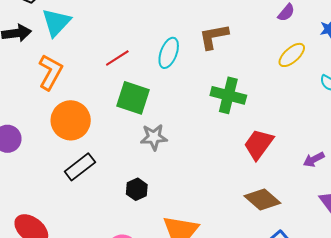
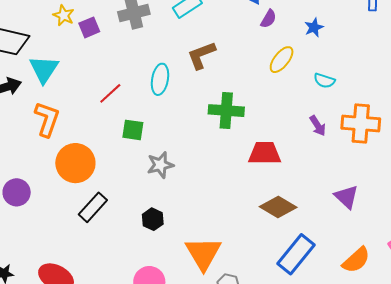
green square: (133, 98) -> (133, 130), size x0.7
red trapezoid: (259, 144) -> (265, 153), turned 64
purple arrow: (314, 159) -> (318, 126), moved, turned -85

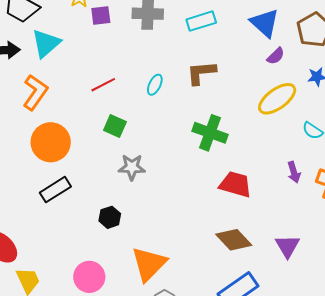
yellow ellipse: (282, 60) -> (277, 99), size x1.4
cyan ellipse: (160, 79) -> (155, 85), size x0.7
purple triangle: (346, 197) -> (287, 246), moved

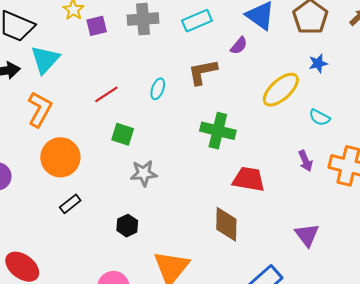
purple semicircle: (276, 56) -> (239, 46), moved
black rectangle: (55, 190) -> (70, 204), size x0.7
brown diamond: (234, 240) -> (226, 224), moved, turned 51

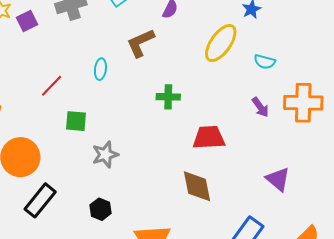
green cross: (218, 131) -> (168, 97), size x0.7
black rectangle: (70, 204) -> (40, 200), size x1.6

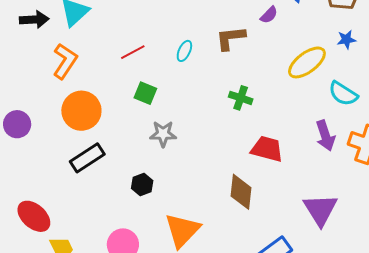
cyan semicircle: (265, 62) -> (343, 94), size x1.4
purple arrow: (260, 107) -> (325, 136), size x1.4
purple triangle: (278, 179) -> (320, 210), size x1.4

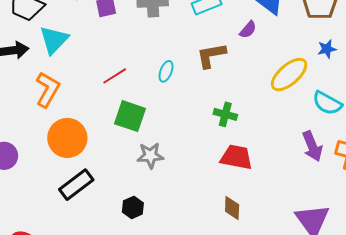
green square: (145, 93) -> (130, 116), size x1.4
red trapezoid: (267, 149) -> (236, 157), moved
brown diamond: (241, 192) -> (232, 208), size x0.7

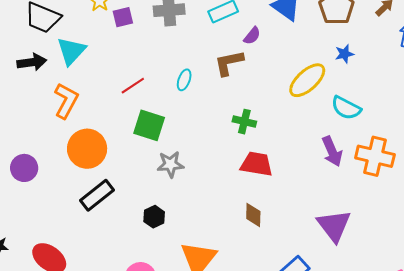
purple semicircle: (248, 30) -> (252, 36), moved

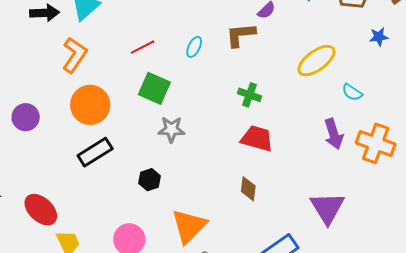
blue star: (344, 54) -> (379, 37), moved
cyan semicircle: (346, 108) -> (352, 92), size x0.7

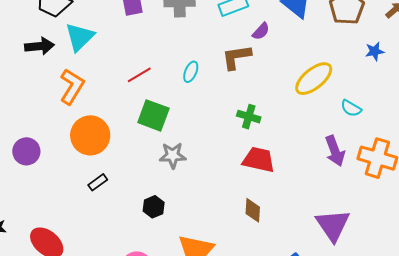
black rectangle: (95, 152) -> (98, 182), size x0.6

